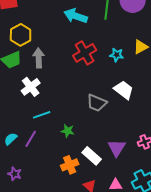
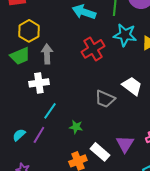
cyan star: (117, 55) -> (125, 35), moved, size x1.6
white cross: (31, 87) -> (39, 83), turned 30
cyan line: (42, 115) -> (50, 111), turned -36

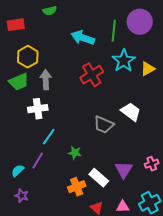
cyan star: (125, 35) -> (124, 61), turned 30
cyan semicircle: (19, 135) -> (18, 171), moved

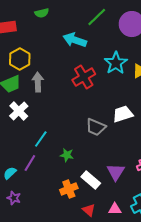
green line: (114, 31) -> (97, 17), moved, turned 40
white cross: (38, 109) -> (19, 111), moved, turned -36
white trapezoid: (131, 112) -> (123, 114), turned -55

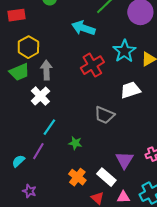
white cross: (19, 111) -> (40, 96), moved
white trapezoid: (123, 114) -> (130, 90), moved
white rectangle: (91, 180) -> (106, 177), moved
orange cross: (69, 189) -> (77, 177), turned -30
purple star: (14, 198) -> (29, 191), moved

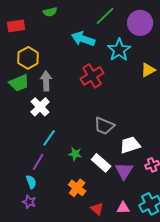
cyan star: (124, 51) -> (119, 50), moved
white trapezoid: (130, 90) -> (130, 145), moved
cyan semicircle: (18, 161) -> (31, 182), moved, turned 112
white rectangle: (106, 177) -> (101, 163), moved

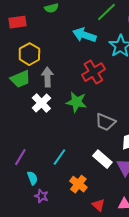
cyan line: (49, 138) -> (59, 157), moved
green star: (75, 154) -> (76, 102), moved, size x1.5
purple line: (38, 162) -> (20, 157), moved
purple star: (29, 202) -> (41, 196), moved

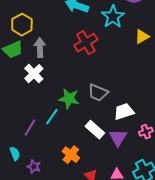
green star: (76, 102) -> (69, 99), moved
purple line: (20, 157) -> (30, 128), moved
cyan line: (59, 157) -> (52, 117), moved
cyan semicircle: (32, 178) -> (15, 154), moved

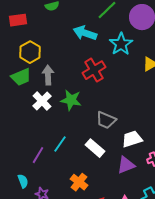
green star: (69, 99) -> (71, 100), moved
white rectangle: (95, 130) -> (95, 148), moved
purple triangle: (118, 138) -> (126, 165), turned 36

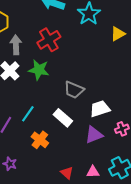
red cross: (94, 70) -> (49, 40), moved
orange cross: (79, 182) -> (40, 140), moved

